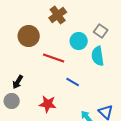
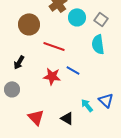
cyan circle: (79, 41) -> (77, 17), moved
black arrow: (18, 82) -> (19, 62), moved
red star: (48, 104) -> (52, 76), moved

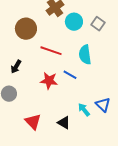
cyan semicircle: (98, 44) -> (85, 55), moved

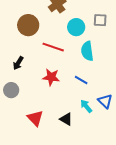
cyan circle: (74, 22) -> (76, 27), moved
gray square: (98, 24) -> (100, 20), turned -32
blue line: (70, 75) -> (81, 80), moved

